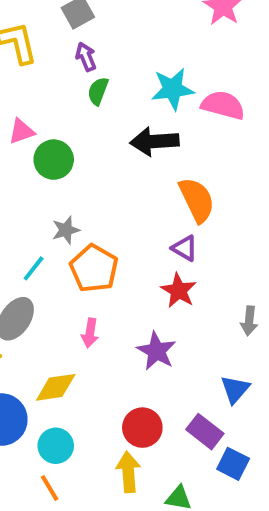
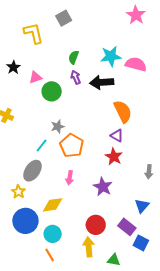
purple arrow: (86, 57) -> (76, 77), moved

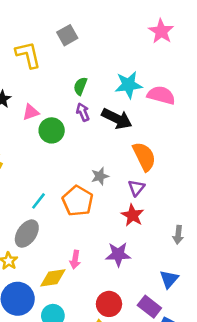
black arrow: (102, 82) -> (117, 119), turned -150
gray star: (58, 127) -> (100, 176), moved
purple triangle: (117, 136) -> (136, 188), turned 40
pink arrow: (70, 178) -> (75, 260), moved
purple star: (103, 187) -> (118, 254), turned -30

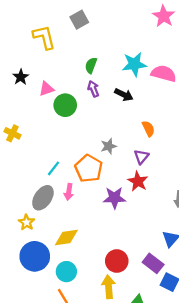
black arrow: (117, 119) -> (124, 95), size x0.7
orange semicircle: (144, 157) -> (148, 129), size x0.6
purple star: (118, 254) -> (114, 198), moved
pink arrow: (75, 260) -> (69, 192), moved

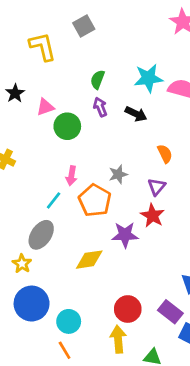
pink arrow: (69, 192) -> (71, 176), moved
yellow diamond: (66, 238) -> (89, 260), moved

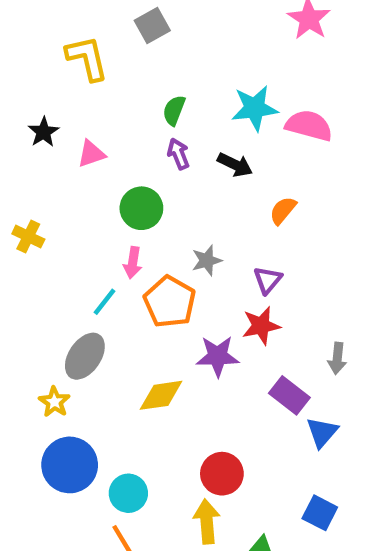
green circle: (67, 126) -> (141, 208), moved
orange semicircle: (165, 154) -> (283, 210), moved, turned -114
red star: (152, 216) -> (261, 326), turned 30
purple rectangle: (170, 312) -> (289, 395), moved

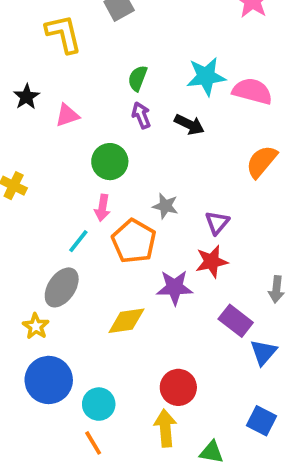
orange semicircle: (283, 210) -> (262, 162), moved, size x1.4
gray star: (207, 260) -> (165, 206), turned 30

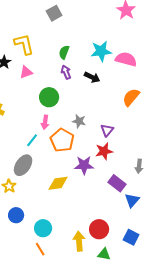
yellow L-shape: (64, 34) -> (24, 44), moved
blue circle: (49, 380) -> (16, 215), size x0.6
red circle: (178, 387) -> (99, 229), moved

